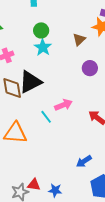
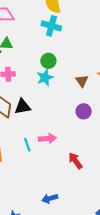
brown triangle: (79, 39) -> (82, 81), turned -40
black triangle: (30, 82) -> (23, 107), size x0.7

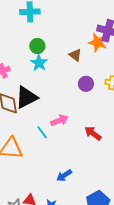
black triangle: (23, 107) -> (26, 97), size x1.4
blue arrow: (50, 198) -> (64, 175), moved

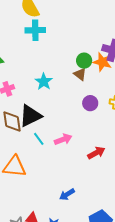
green circle: (37, 46) -> (84, 61), moved
cyan line: (42, 132) -> (39, 139), moved
red arrow: (93, 133) -> (96, 153), turned 114

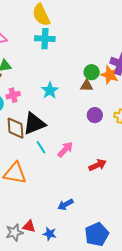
brown triangle: (80, 74) -> (87, 86), turned -40
pink arrow: (63, 139) -> (65, 149), turned -30

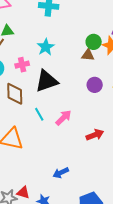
cyan star: (50, 90) -> (46, 47), moved
pink cross: (13, 95) -> (22, 65), moved
black triangle: (34, 124) -> (46, 81), moved

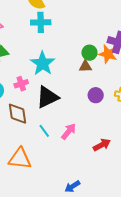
cyan star: (46, 47) -> (43, 63), size x1.4

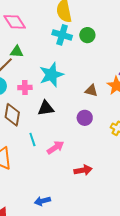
green circle: (89, 53) -> (87, 35), moved
purple circle: (96, 95) -> (85, 118), moved
black triangle: (47, 97) -> (46, 108), size x0.7

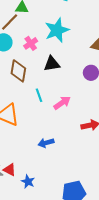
pink cross: (25, 88) -> (31, 43), turned -32
blue arrow: (42, 201) -> (46, 143), moved

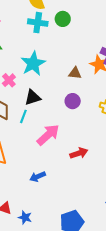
cyan line: (39, 95) -> (23, 116), moved, turned 48
pink arrow: (62, 103) -> (48, 135), size x1.4

